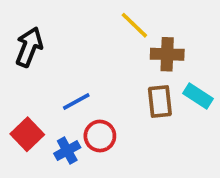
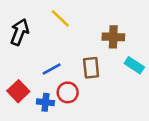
yellow line: (134, 25) -> (60, 18), moved
brown rectangle: (160, 101) -> (91, 68), moved
blue cross: (67, 151) -> (45, 102), turned 35

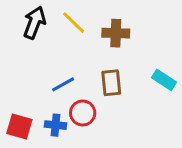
black arrow: (20, 32) -> (34, 23), moved
brown cross: (113, 37) -> (116, 33), moved
red square: (18, 91) -> (19, 127), moved, turned -30

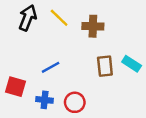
brown rectangle: (111, 83) -> (105, 66), moved
red circle: (83, 113) -> (75, 102), moved
red square: (19, 127) -> (16, 87), moved

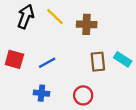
red square: (16, 87) -> (14, 59), moved
red circle: (75, 102) -> (83, 95), moved

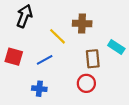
yellow line: (55, 17) -> (58, 36), moved
cyan rectangle: (123, 59) -> (116, 47), moved
red circle: (83, 95) -> (86, 83), moved

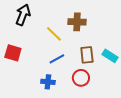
cyan rectangle: (116, 47) -> (110, 56), moved
blue line: (45, 60) -> (57, 59), moved
blue cross: (39, 89) -> (48, 82), moved

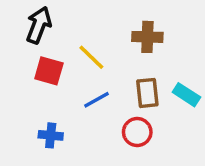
brown cross: (77, 22) -> (147, 37), moved
red square: (13, 53) -> (49, 71), moved
blue cross: (48, 82) -> (51, 135), moved

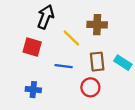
black arrow: (39, 25) -> (46, 17), moved
yellow line: (91, 57) -> (71, 38), moved
blue line: (96, 100) -> (64, 66), turned 36

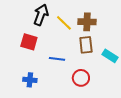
yellow line: (71, 38) -> (64, 23), moved
brown rectangle: (97, 62) -> (86, 45), moved

